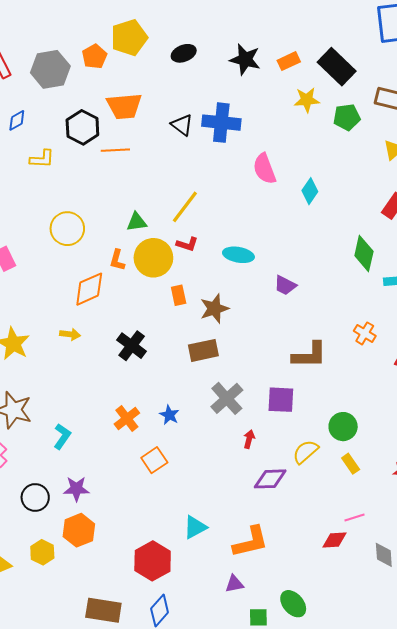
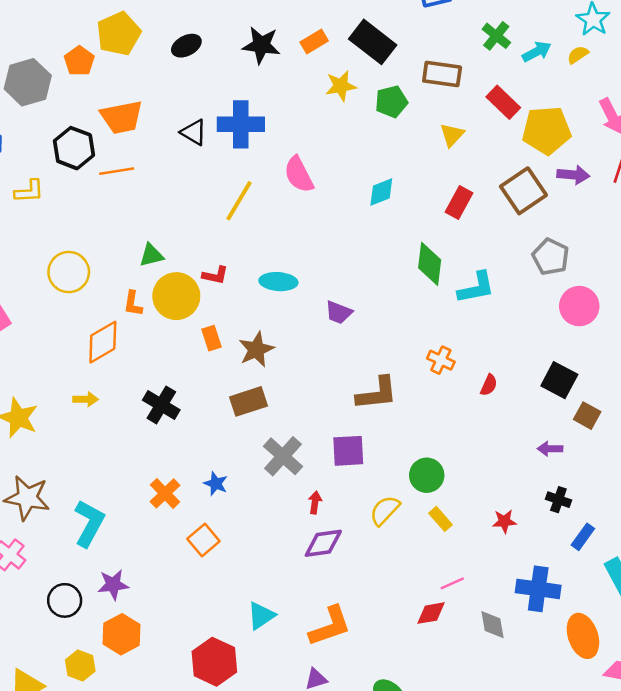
cyan diamond: (310, 191) -> (381, 192), moved, turned 40
yellow line: (185, 207) -> (239, 201), moved
cyan L-shape: (62, 436) -> (89, 523), size x1.5
purple diamond: (270, 479) -> (323, 543), moved

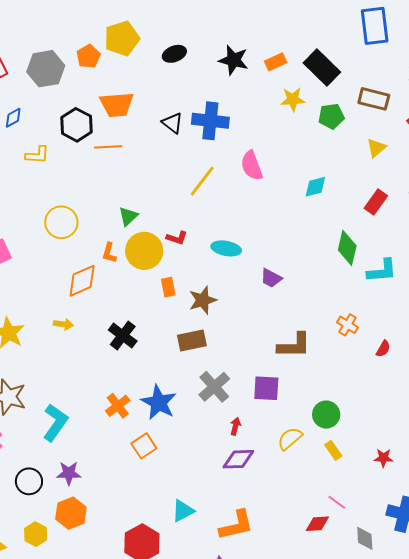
green triangle: (151, 255) -> (128, 216), turned -35
blue star: (216, 484) -> (159, 402), size x1.8
pink line: (452, 583) -> (337, 502), turned 54

